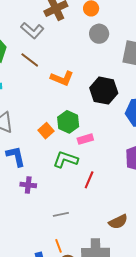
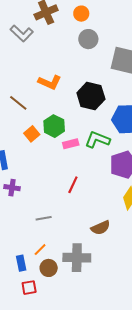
brown line: (30, 60) -> (18, 103), moved
green L-shape: (66, 159) -> (97, 140), moved
orange line: (59, 246) -> (40, 250), turned 64

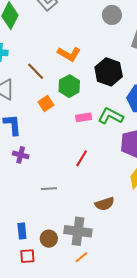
green hexagon: (54, 126) -> (69, 86), moved
orange line: (40, 250) -> (81, 257), moved

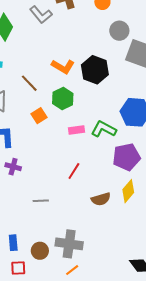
gray circle: (112, 15) -> (119, 31), moved
black hexagon: (109, 72) -> (95, 70), moved
brown semicircle: (105, 204) -> (101, 199), moved

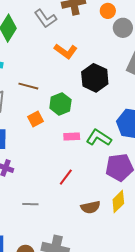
gray circle: (119, 31) -> (123, 28), moved
orange L-shape: (63, 66) -> (66, 51), moved
brown line: (29, 83) -> (28, 86), turned -36

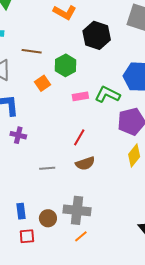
brown semicircle: (90, 207) -> (85, 163), moved

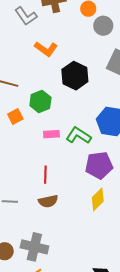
red line: (79, 137) -> (45, 175), turned -36

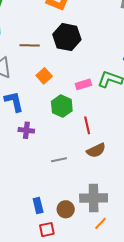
black hexagon: (75, 76) -> (67, 37), moved
green hexagon: (40, 102) -> (62, 106), moved

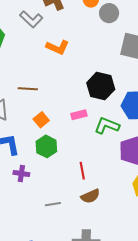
black hexagon: (67, 37) -> (101, 86), moved
pink rectangle: (83, 84) -> (79, 115), moved
green hexagon: (62, 106) -> (46, 146), moved

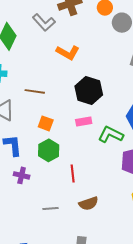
black hexagon: (101, 86) -> (89, 91), moved
orange square: (41, 120) -> (46, 123), turned -35
red line: (82, 171) -> (73, 173), moved

